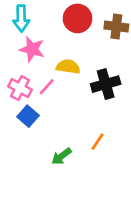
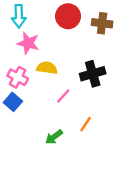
yellow semicircle: (68, 67) -> (47, 68), moved
pink line: (47, 87) -> (63, 96), moved
blue square: (28, 116) -> (13, 102), moved

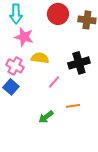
orange line: (86, 124) -> (73, 106), turned 48

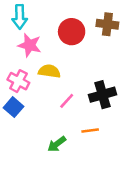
red circle: (58, 14) -> (72, 32), moved
black cross: (79, 63) -> (102, 95), moved

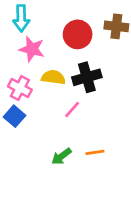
black cross: (102, 95) -> (87, 77), moved
orange line: (90, 131) -> (95, 152), moved

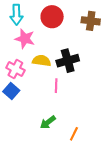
red circle: (78, 34) -> (52, 17), moved
pink line: (72, 109) -> (56, 86), turned -40
orange line: (95, 152) -> (74, 134), moved, turned -56

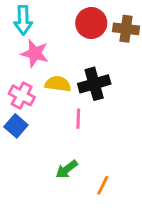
red circle: (52, 17) -> (91, 23), moved

